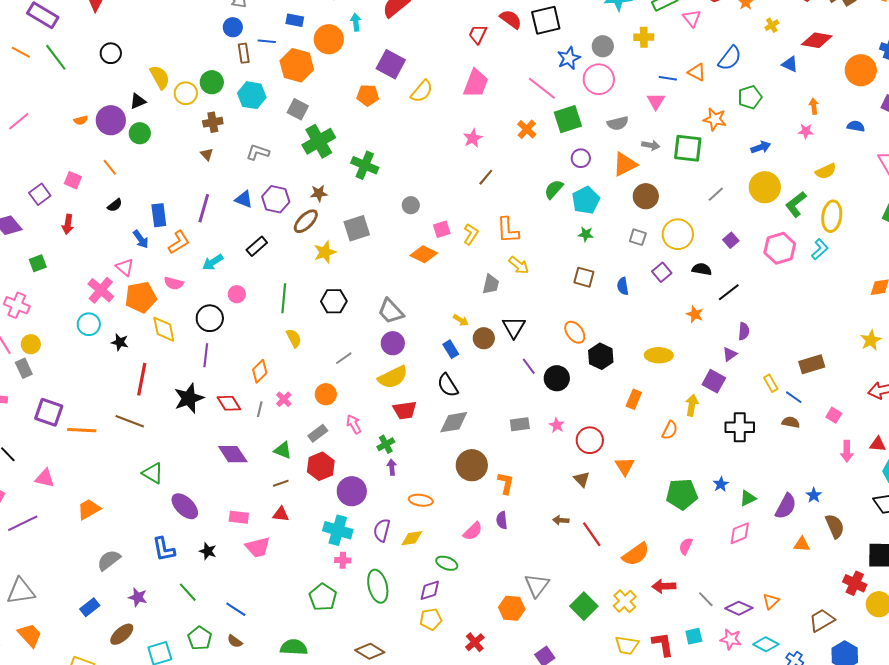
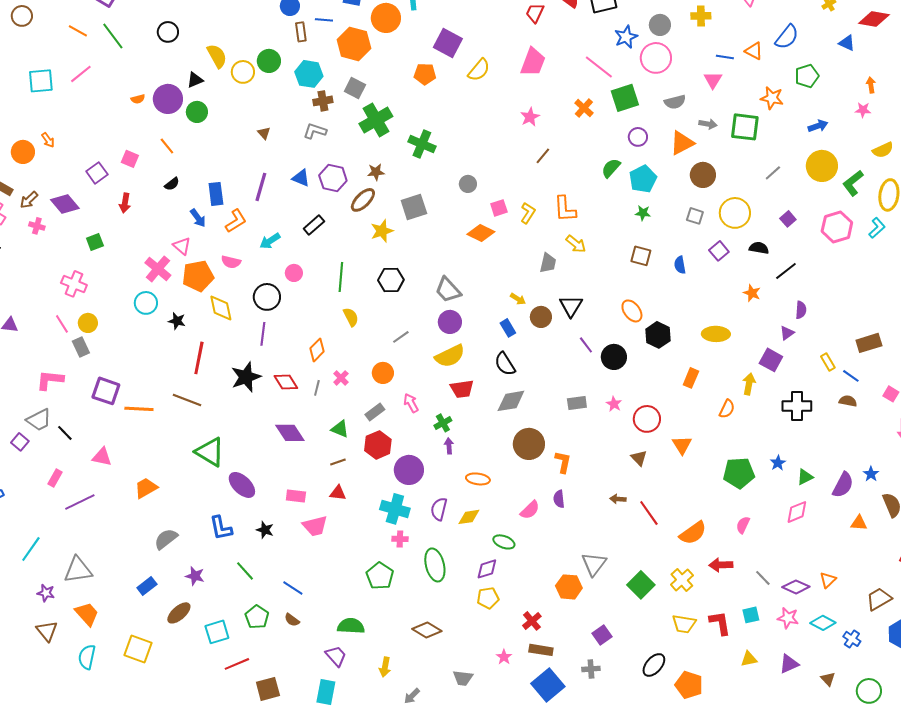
pink line: (19, 121) -> (81, 74), moved
brown cross: (213, 122) -> (323, 101), moved
green triangle: (153, 473) -> (210, 452), size x1.4

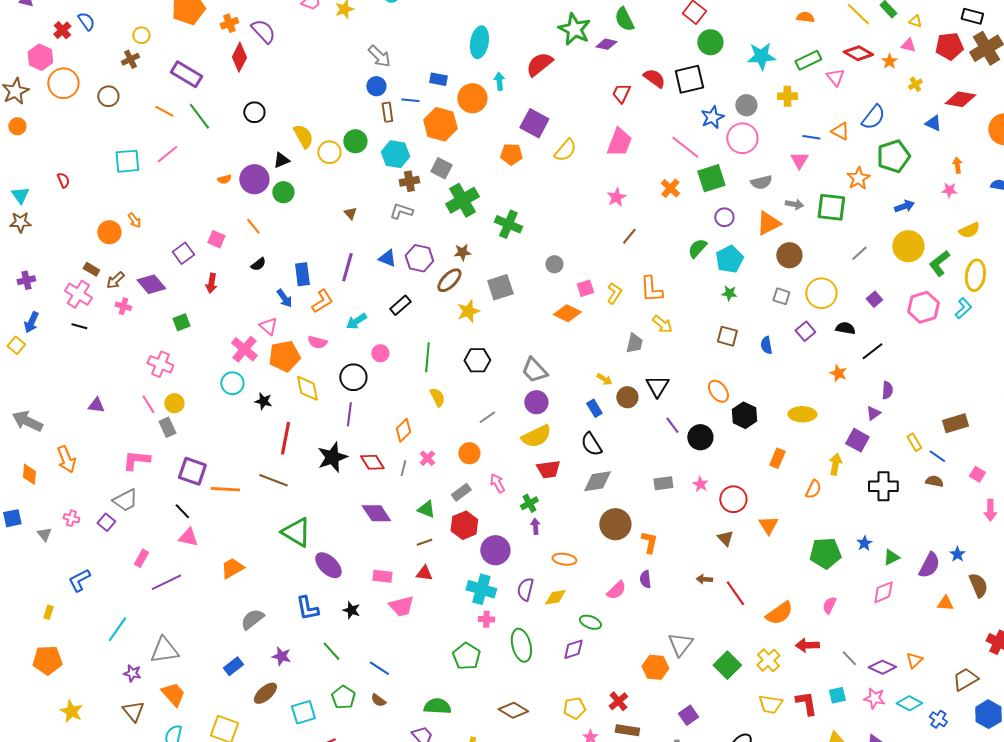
green pentagon: (807, 76) -> (893, 156), size x1.4
orange star: (772, 98) -> (858, 178), turned 30
black line: (65, 433) -> (182, 511), moved
yellow pentagon: (488, 598) -> (574, 708), moved

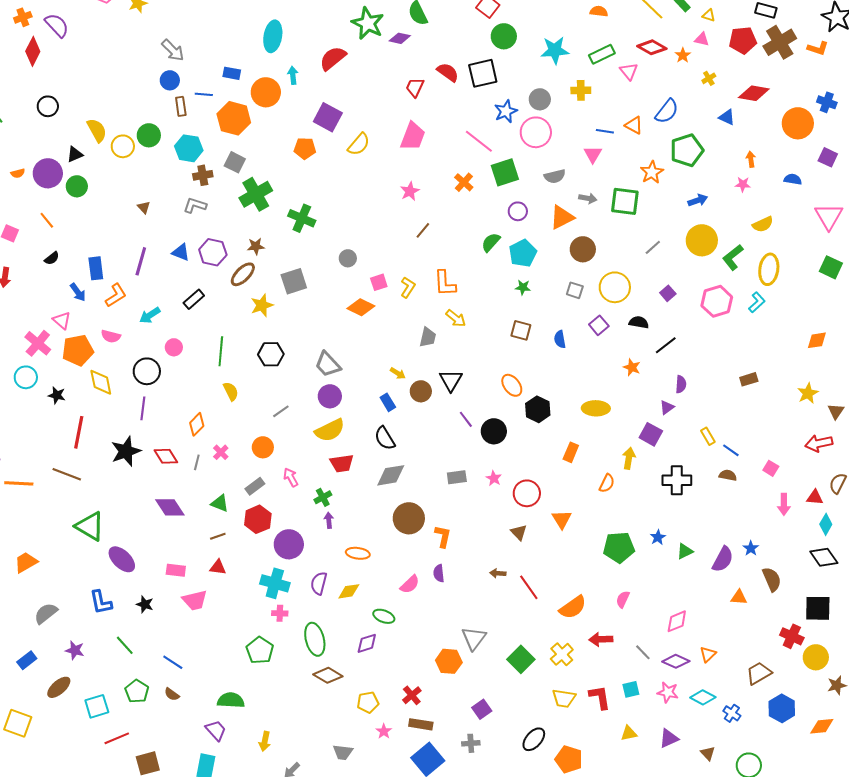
brown rectangle: (955, 423) -> (749, 379), moved, size x0.7
pink diamond: (883, 592) -> (677, 621), moved
brown diamond: (513, 710) -> (328, 675), moved

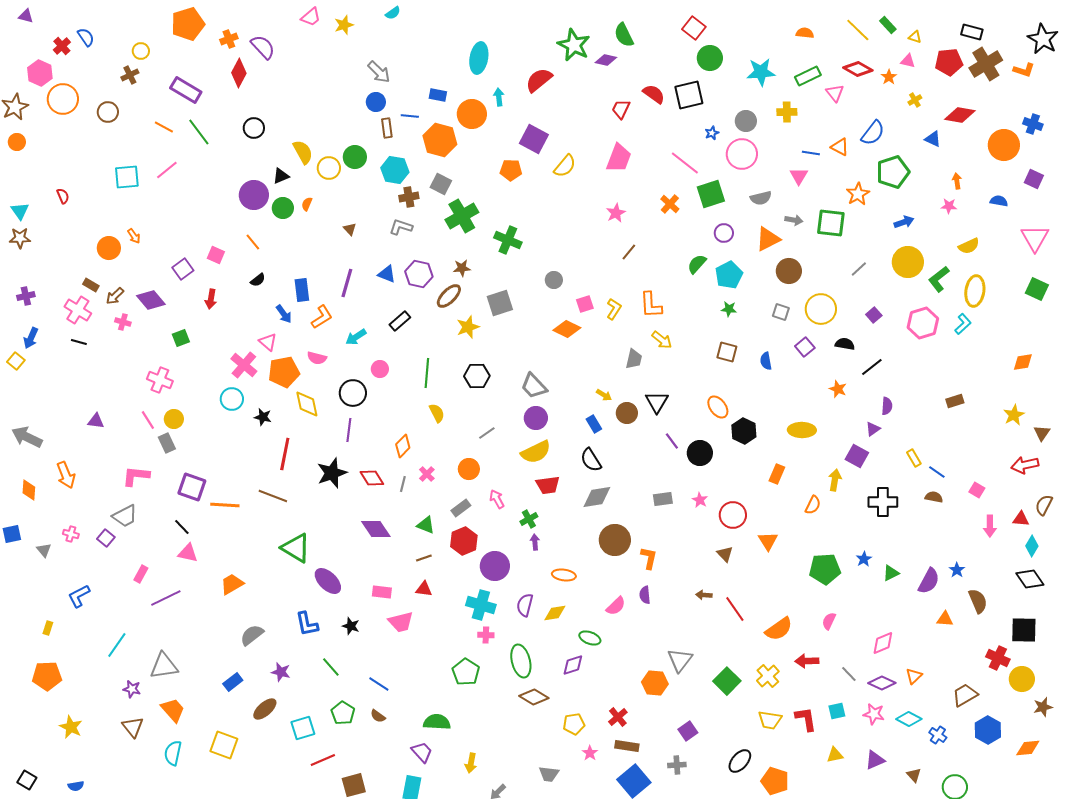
blue star: (506, 111) -> (712, 133), size x0.6
orange semicircle: (18, 173) -> (307, 204), moved, turned 128

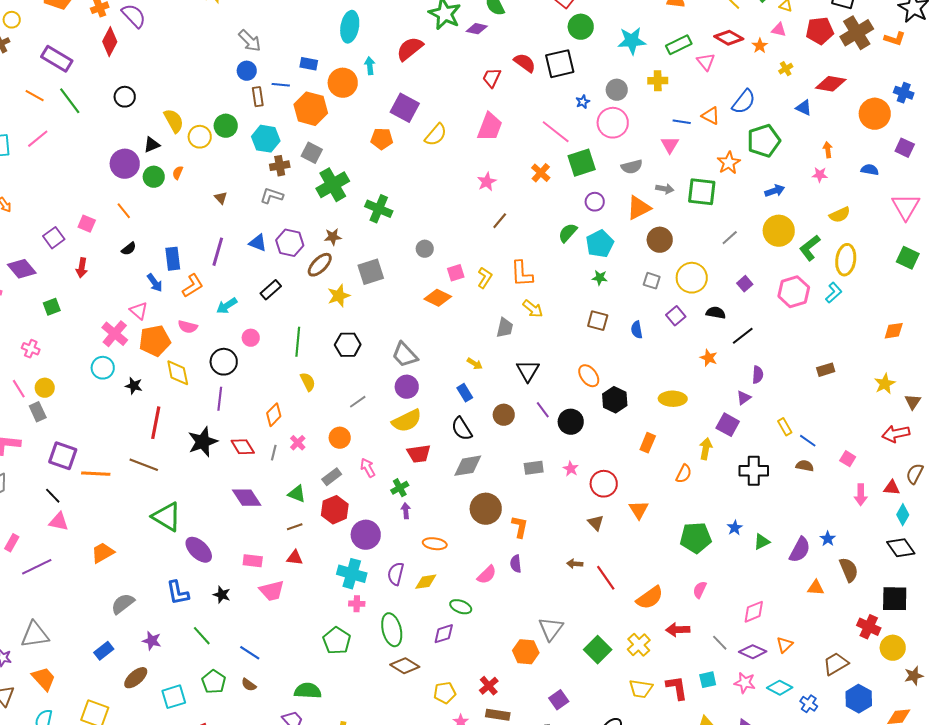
pink cross: (160, 380) -> (31, 349), size x0.7
brown circle: (627, 413) -> (504, 415), moved

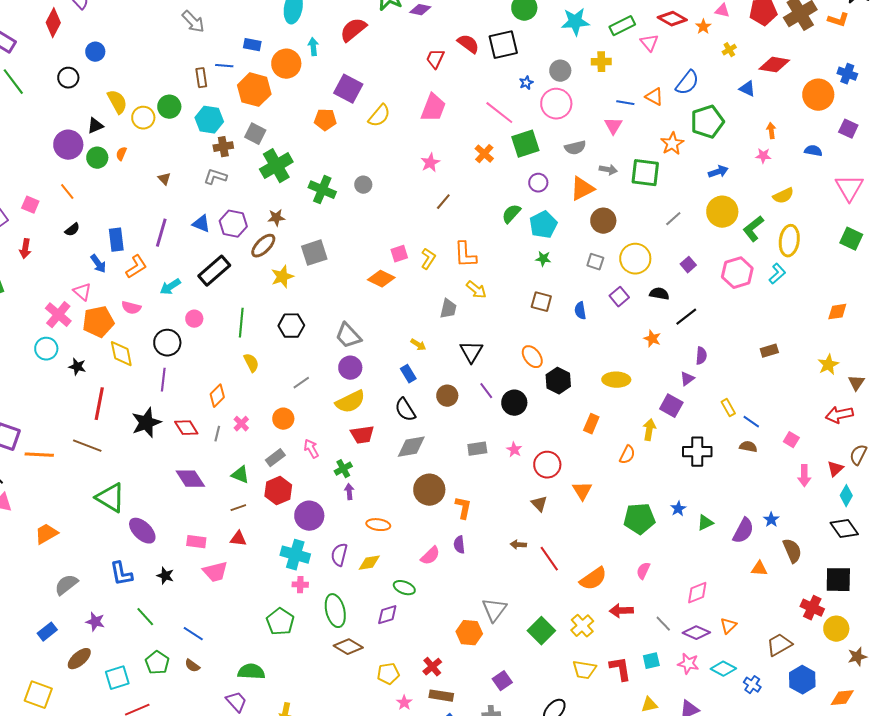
blue circle: (247, 71) -> (95, 52), moved
gray circle: (425, 249) -> (363, 185), moved
black rectangle: (271, 290) -> (214, 271), size x1.5
red triangle: (892, 488) -> (835, 469), turned -48

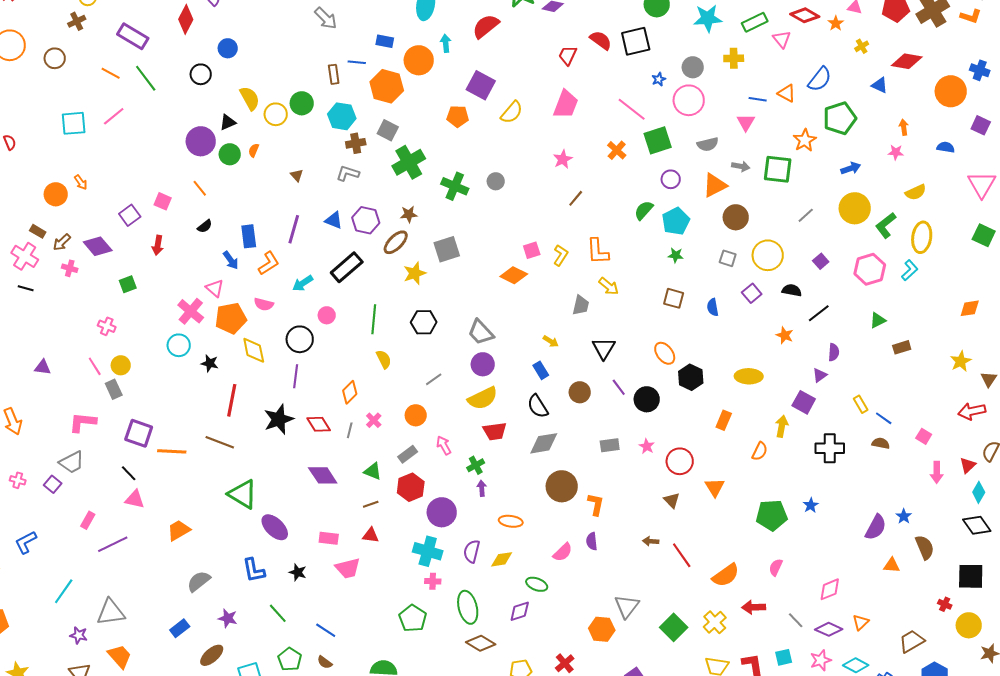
green triangle: (705, 523) -> (878, 320), moved
red cross: (812, 608) -> (945, 604), size x0.6
pink star: (688, 664) -> (821, 660), turned -30

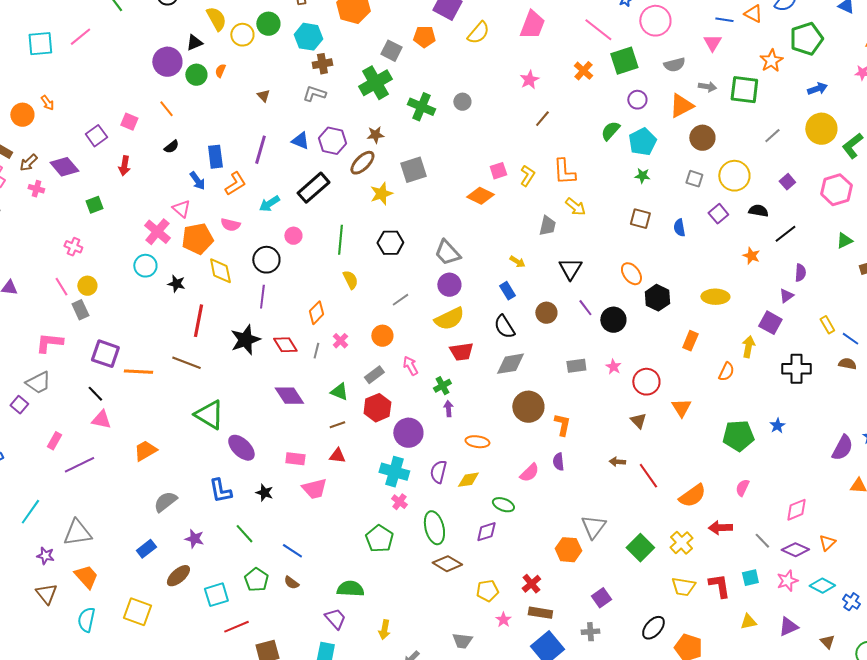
gray square: (388, 130) -> (391, 51), moved
pink cross: (433, 581) -> (399, 502), turned 35

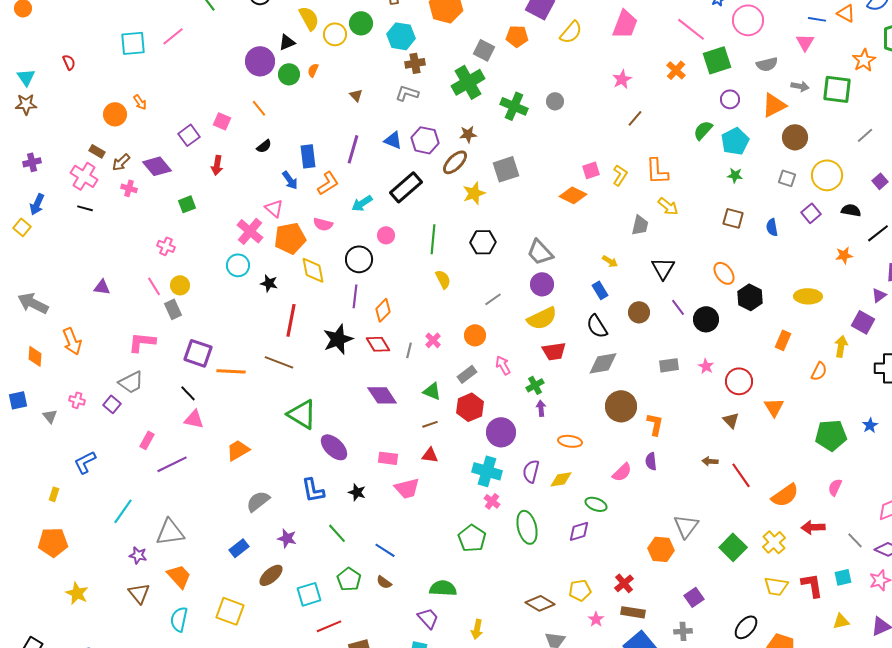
orange star: (751, 256) -> (844, 255), turned -30
orange diamond: (316, 313) -> (383, 310), moved
brown diamond: (447, 564) -> (540, 603), moved

